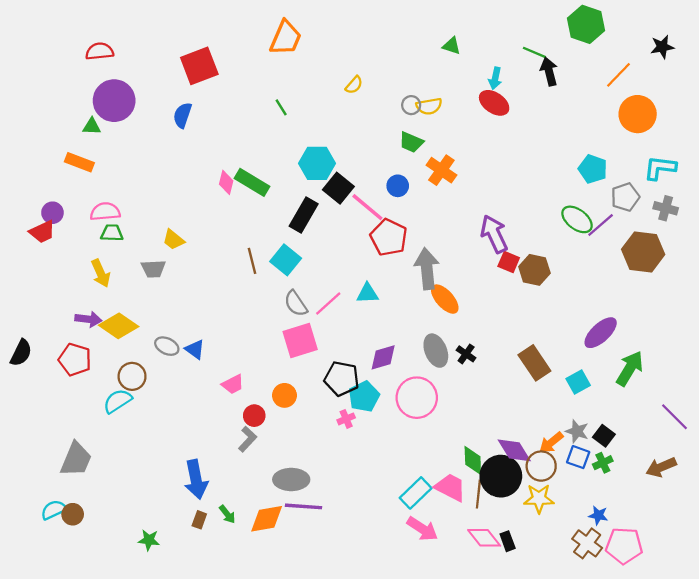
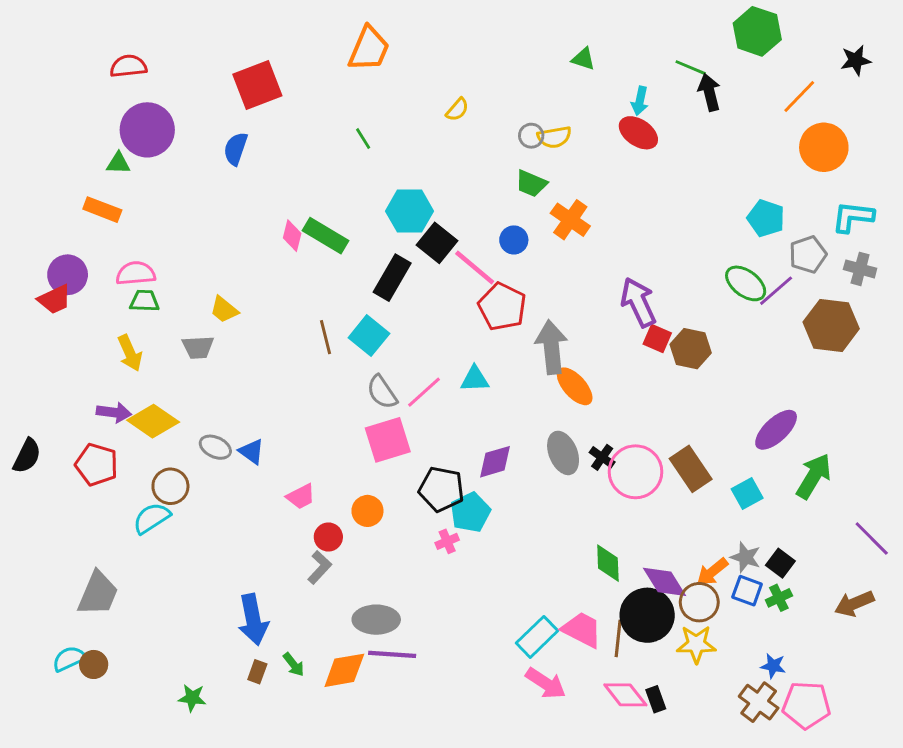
purple circle: (52, 213) -> (68, 275), size x1.4
pink circle: (417, 398) -> (635, 472), moved
green diamond: (473, 460) -> (608, 563), moved

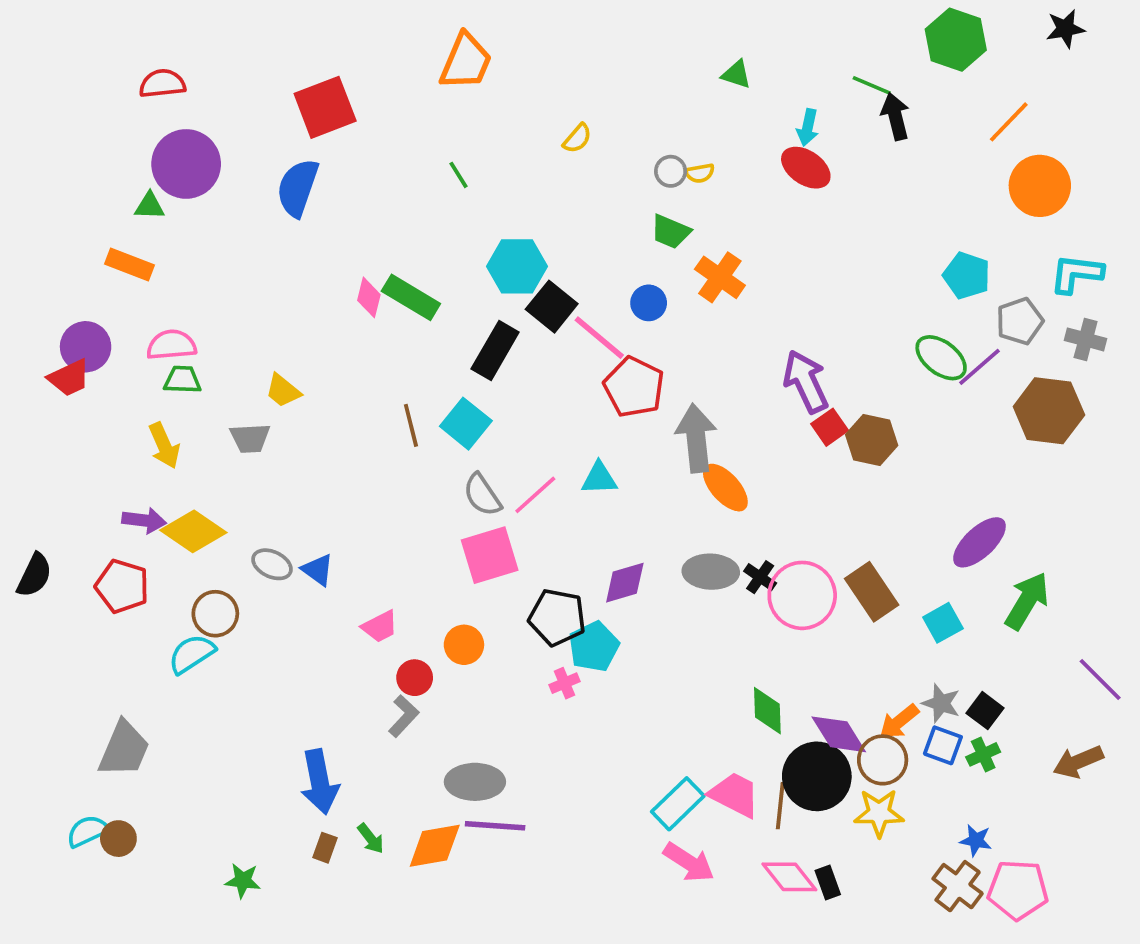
black star: (856, 60) -> (1065, 29), moved
yellow semicircle: (554, 137) -> (700, 173), size x0.7
blue semicircle: (236, 149) -> (298, 188), size x1.4
red square: (657, 339) -> (830, 427), turned 32
gray ellipse: (563, 453) -> (711, 572), turned -66

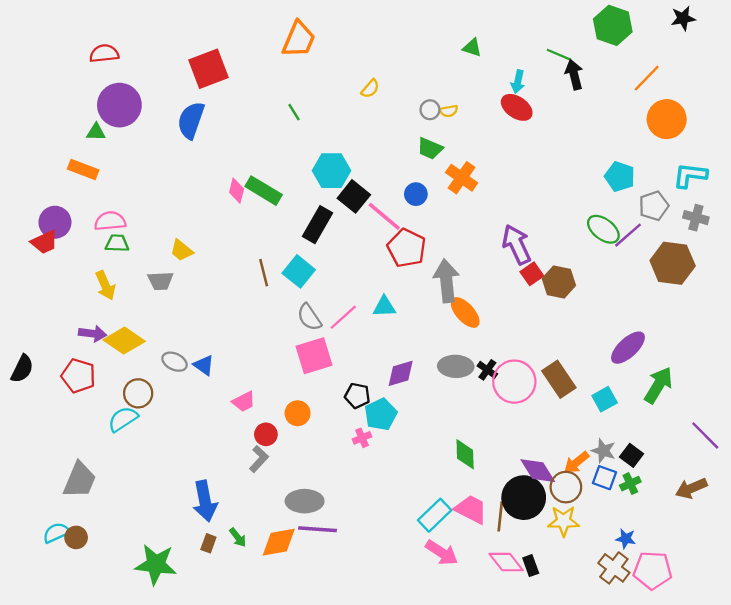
black pentagon: (557, 617) -> (357, 396), size x0.7
green diamond: (767, 711) -> (465, 454), moved
green star: (243, 881) -> (156, 564), size x1.8

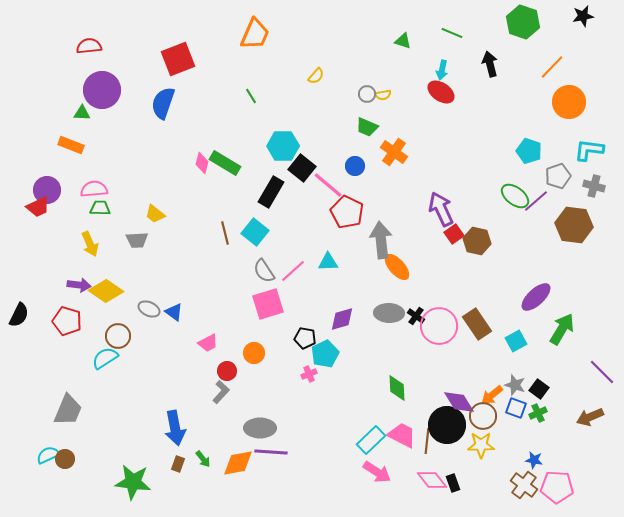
green line: (559, 55) -> (452, 33), moved

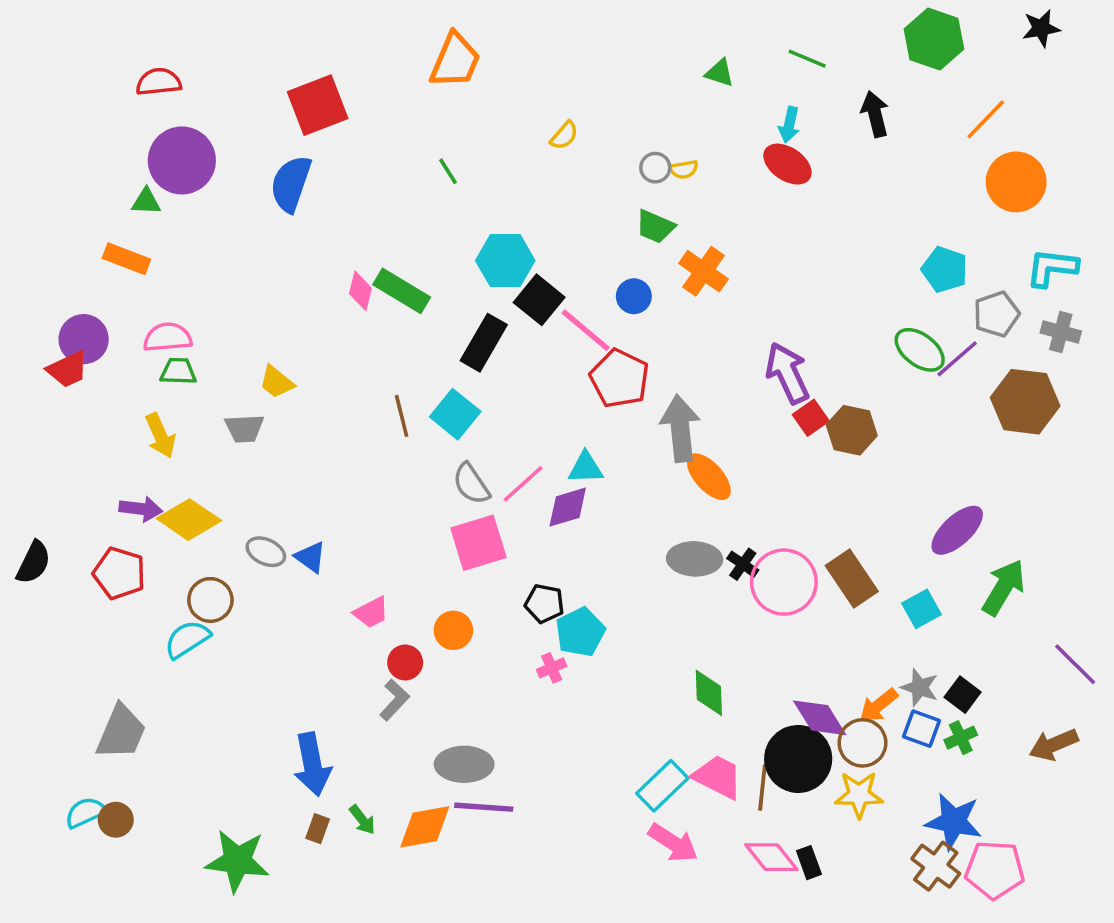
purple diamond: (342, 319) -> (568, 507), moved
blue star: (534, 460) -> (954, 821), size x1.8

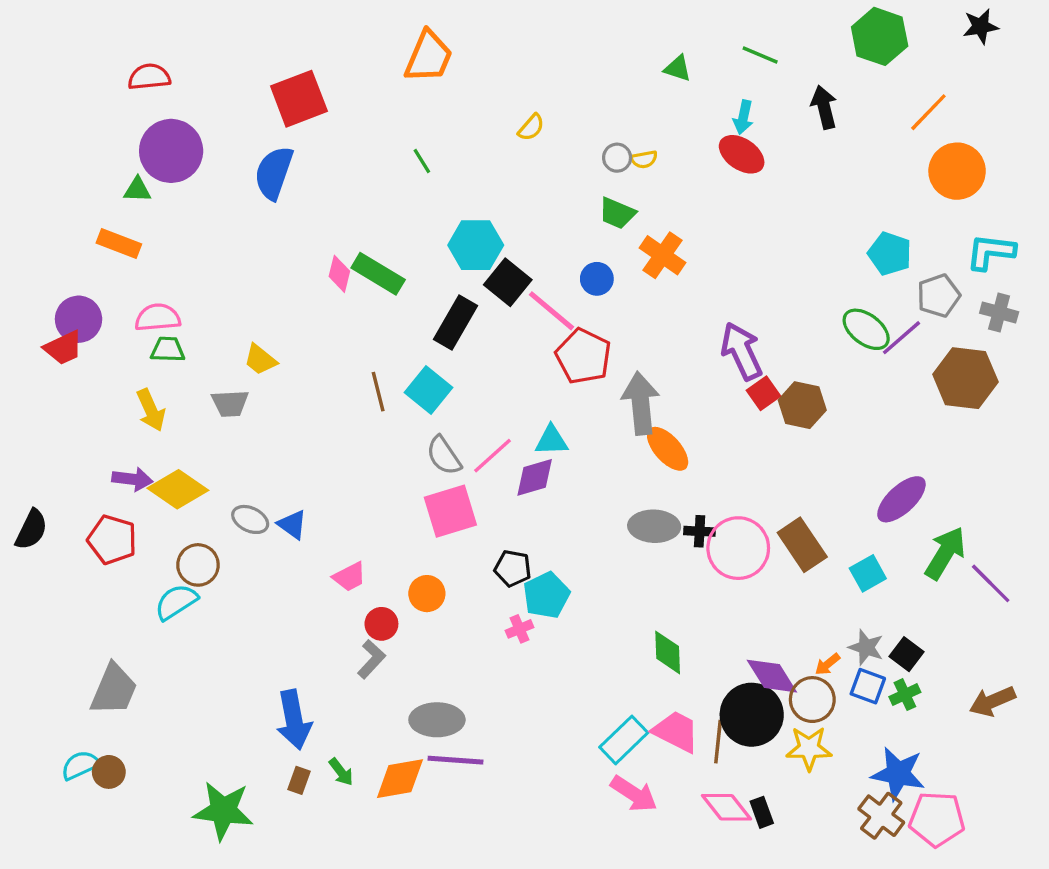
black cross: (743, 564) -> (700, 531), turned -32
purple line: (1075, 664) -> (991, 583), moved
orange arrow: (879, 705) -> (827, 664), size x0.7

